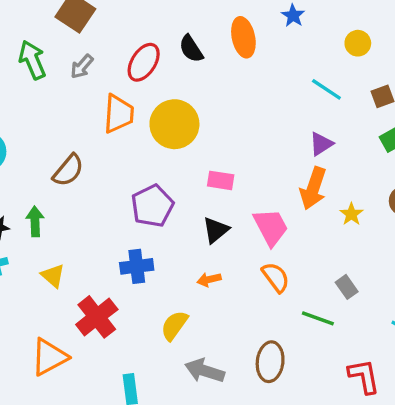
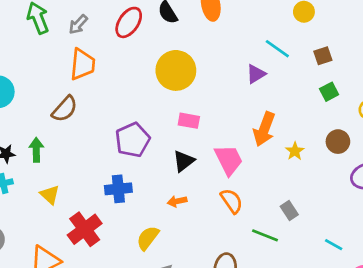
orange trapezoid: (119, 114) -> (83, 64), moved
yellow circle: (174, 124) -> (176, 70), moved
purple triangle: (321, 144) -> (256, 74), moved

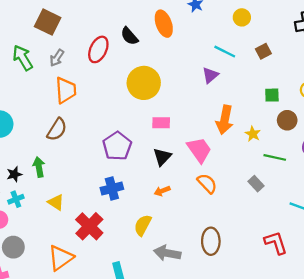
green square: (329, 92) -> (272, 95), moved, turned 35
green line: (265, 235) -> (275, 157), moved

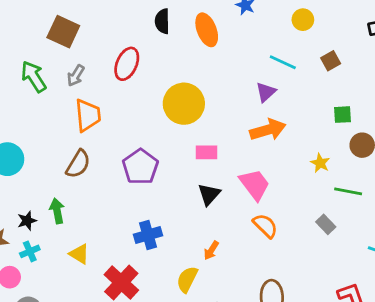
black semicircle: (129, 36) -> (162, 21), moved, turned 42
orange arrow: (225, 120) -> (268, 130), moved, turned -116
purple pentagon: (117, 146) -> (140, 167), moved
orange arrow: (162, 191) -> (211, 250), moved, turned -35

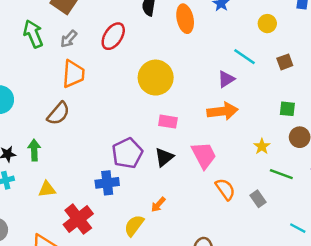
purple pentagon: (140, 167) -> (127, 153), moved
orange semicircle: (265, 226) -> (225, 189), moved
yellow triangle: (79, 254) -> (47, 189), turned -48

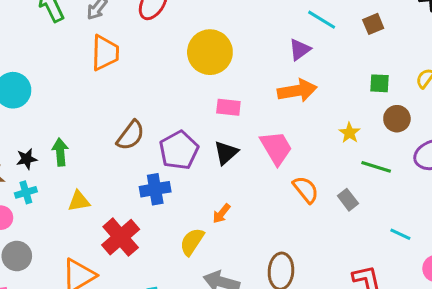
brown semicircle: (58, 114) -> (131, 135), moved

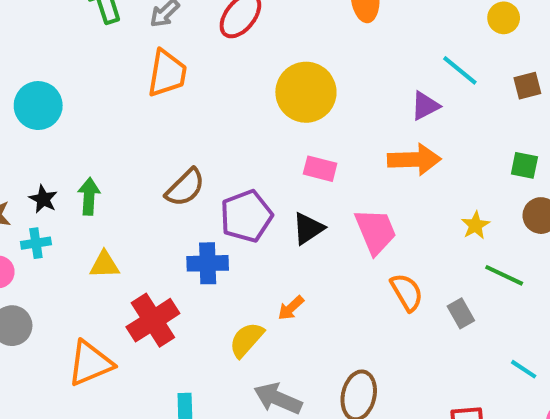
black star: (27, 159) -> (43, 199), turned 30

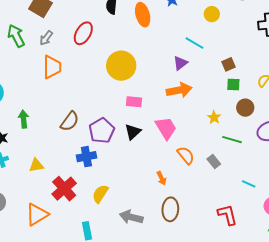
brown square: (527, 86) -> (228, 64), moved
green arrow: (89, 196) -> (24, 119), moved
orange arrow: (291, 308) -> (162, 178), moved, turned -64
yellow semicircle: (246, 340) -> (100, 194), moved

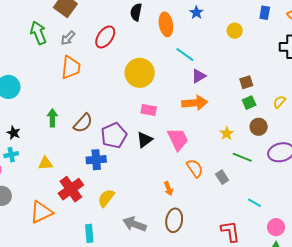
cyan line: (195, 43) -> (185, 55), moved
green square: (233, 84) -> (249, 103), turned -32
green arrow: (24, 119) -> (52, 118), moved

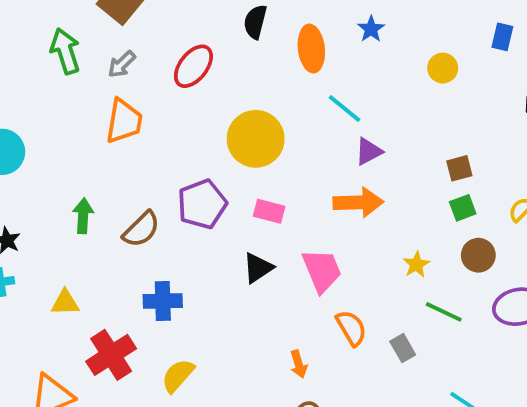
purple pentagon: (114, 135) -> (202, 204), moved

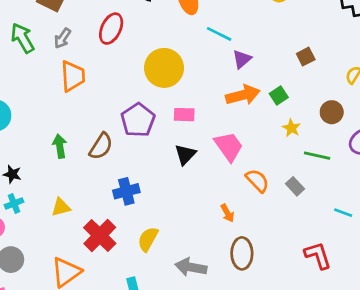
green square: (463, 208) -> (279, 95), moved

